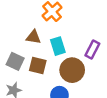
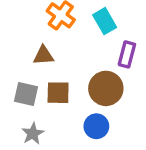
cyan rectangle: (58, 46) -> (105, 21), moved

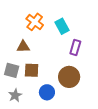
brown circle: (106, 88) -> (69, 77), moved
blue circle: (96, 126) -> (47, 92), moved

